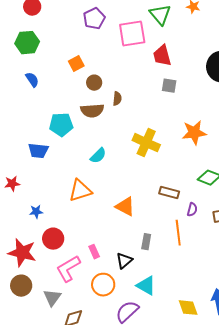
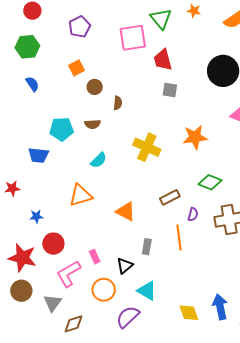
purple pentagon: (94, 19) -> (80, 27), moved
brown semicircle: (92, 111) -> (93, 124), moved, size x0.7
brown rectangle: (169, 193) -> (170, 197), turned -42

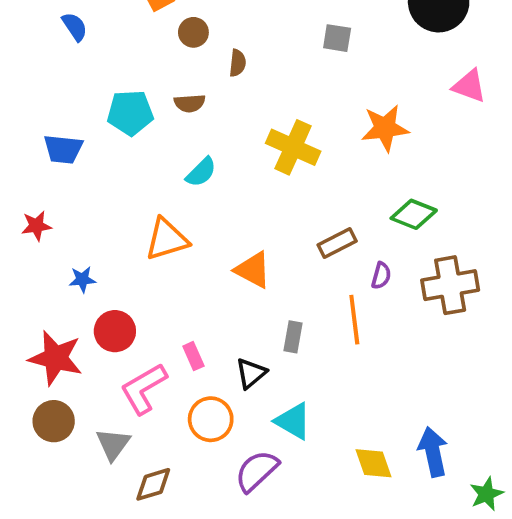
blue trapezoid: (38, 155) -> (63, 149), moved

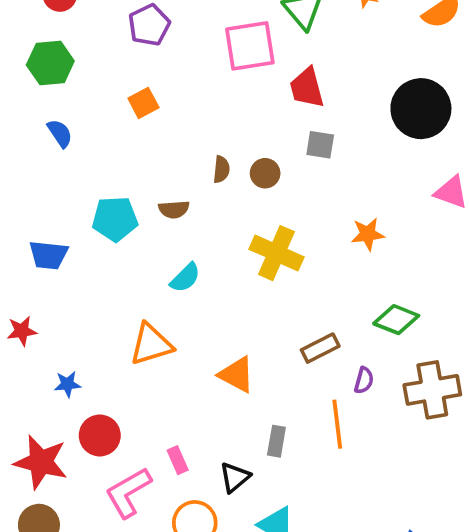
brown circle: (193, 32) -> (265, 173), moved
orange star: (385, 128) -> (368, 234), size x0.7

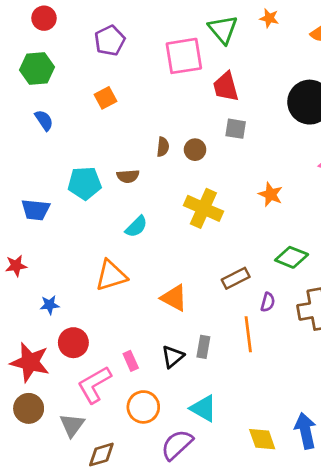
orange star: (368, 234) -> (271, 194), turned 30
black triangle: (235, 477) -> (173, 357), moved

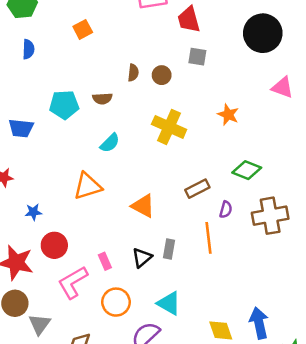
blue semicircle: (44, 120) -> (28, 49), turned 36
gray triangle: (72, 425) -> (40, 324), moved

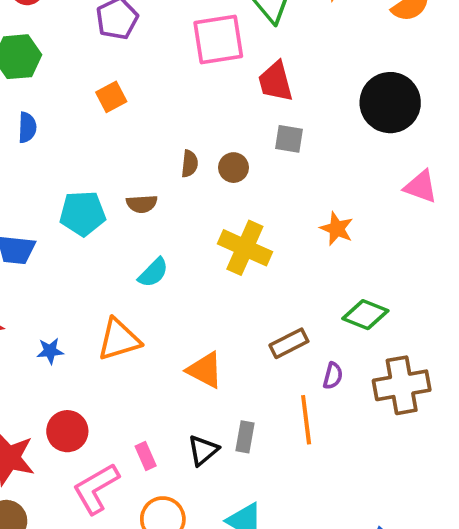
blue star: (33, 212) -> (50, 351), moved

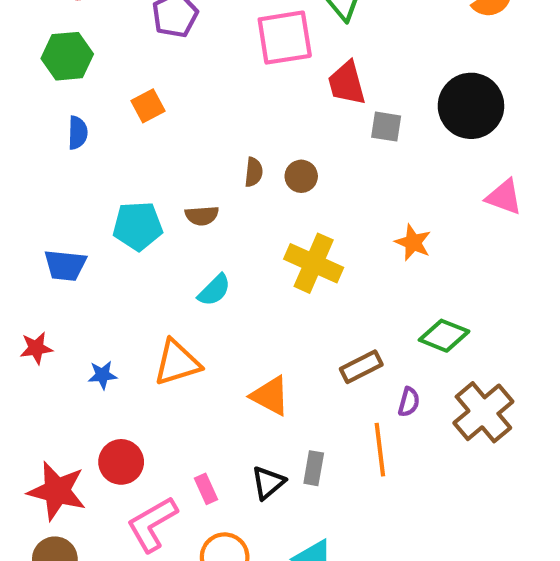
orange square: (111, 97) -> (148, 106), moved
gray square: (289, 139) -> (386, 127), moved
brown cross: (402, 385) -> (483, 412), turned -30

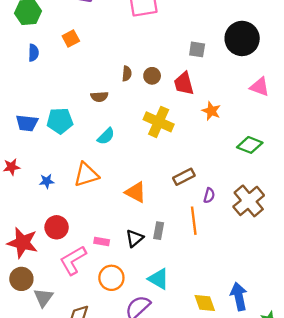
red trapezoid: (347, 83) -> (184, 83), moved
cyan pentagon: (138, 226) -> (60, 121), moved
green diamond: (444, 336) -> (250, 145), moved
pink rectangle: (206, 489) -> (102, 242), turned -56

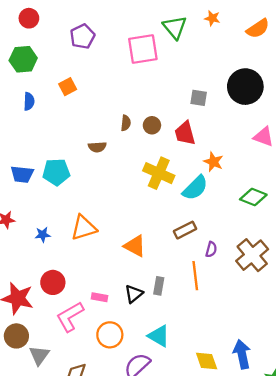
cyan semicircle: (106, 136) -> (195, 188), moved, size x1.4

